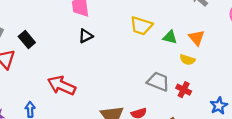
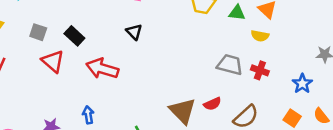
black triangle: (86, 36) -> (134, 32), moved, turned -40
red arrow: (62, 86) -> (102, 69), moved

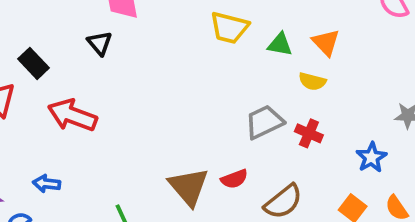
black triangle: (134, 32) -> (100, 43), moved
gray trapezoid: (230, 65) -> (264, 122), turned -44
blue arrow: (88, 115) -> (47, 184), turned -78

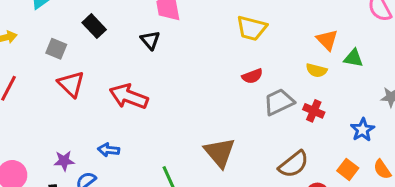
green triangle: (280, 45) -> (353, 58), moved
black rectangle: (33, 63) -> (94, 26), moved
red semicircle: (234, 179) -> (252, 76), moved

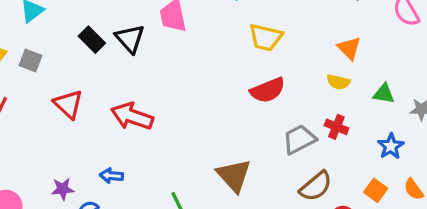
black triangle: (150, 40) -> (130, 39), moved, size x1.4
gray square: (56, 49) -> (30, 60), moved
green triangle: (353, 58) -> (384, 94), moved
red semicircle: (252, 76) -> (268, 90), size x1.5
gray trapezoid: (279, 102) -> (299, 139), moved

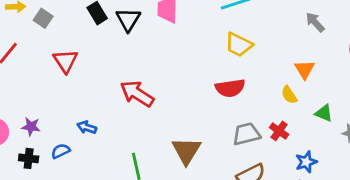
yellow semicircle: (338, 82) -> (289, 95), turned 30
red arrow: (132, 116) -> (137, 94), moved
blue star: (391, 146) -> (306, 162), moved
purple star: (63, 189) -> (31, 127), moved

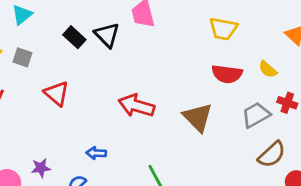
red semicircle: (230, 88) -> (227, 74), turned 32
yellow semicircle: (289, 95) -> (268, 69), moved
brown triangle: (186, 151) -> (198, 117), moved

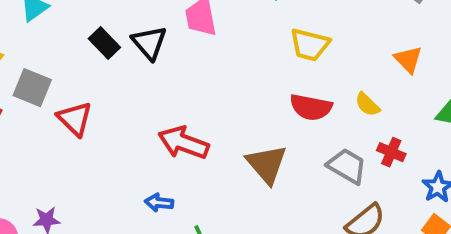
gray square: (23, 57) -> (32, 88), moved, size x1.4
gray trapezoid: (256, 115) -> (347, 166), turned 56
blue arrow: (96, 153) -> (159, 203), moved

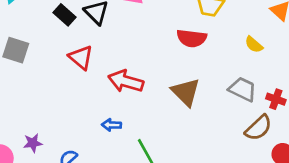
red semicircle: (311, 107) -> (192, 38), moved
red triangle: (75, 119) -> (81, 57), moved
red cross: (391, 152) -> (276, 99), moved

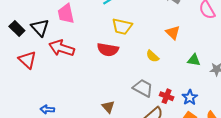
red arrow: (126, 81) -> (62, 48), moved
brown triangle: (186, 92) -> (108, 107), moved, size x0.6

